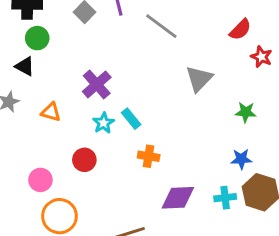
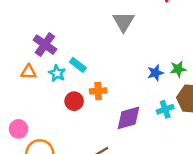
orange triangle: (51, 112) -> (29, 72), moved
green star: (246, 112) -> (178, 69), moved
blue star: (241, 159) -> (155, 73), moved
red circle: (84, 160) -> (74, 101), moved

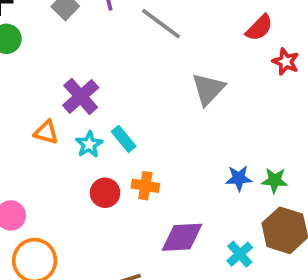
cyan cross: (165, 109) -> (240, 254), moved, turned -35

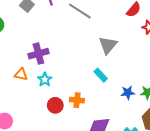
purple cross: (81, 96) -> (38, 54), turned 30
cyan rectangle: (124, 139) -> (101, 75), moved

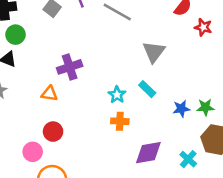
cyan star: (45, 79) -> (117, 95), moved
red circle: (55, 105) -> (53, 132), moved

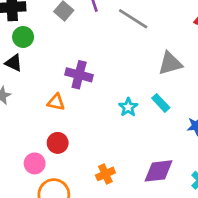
gray triangle: (154, 52) -> (170, 63), turned 35
purple cross: (70, 67) -> (79, 75), turned 30
orange cross: (120, 121) -> (105, 174), moved, turned -30

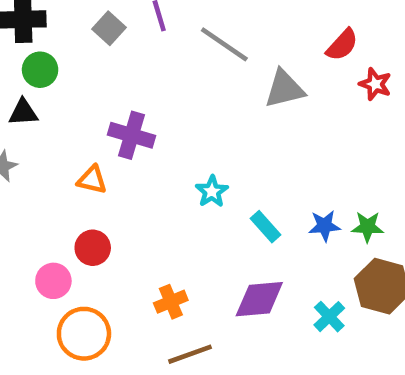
black triangle: (14, 63) -> (23, 112), turned -30
gray triangle: (170, 63) -> (284, 89), moved
cyan rectangle: (161, 103) -> (265, 227), moved

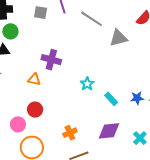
gray square: (109, 28) -> (41, 13), turned -32

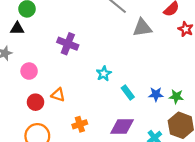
orange triangle: (34, 80) -> (58, 95), moved
red circle: (35, 110) -> (36, 102), moved
pink circle: (18, 124) -> (29, 71), moved

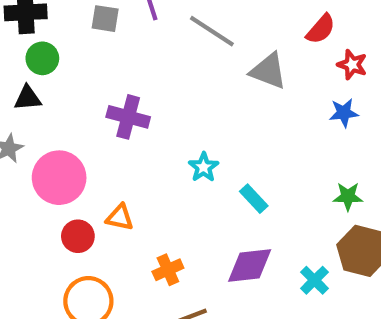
gray triangle: (142, 28) -> (268, 71), turned 36
pink circle: (29, 71) -> (59, 178), size x1.6
blue star: (156, 94) -> (344, 113), moved

